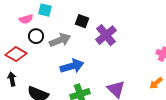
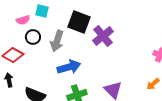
black square: (82, 21) -> (79, 22), size x1.6
gray arrow: (60, 40) -> (57, 41), turned 130

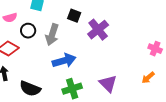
pink semicircle: (23, 20) -> (10, 18), moved
black square: (79, 22) -> (74, 16), size x0.6

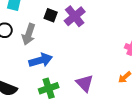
purple cross: (98, 30) -> (75, 16), moved

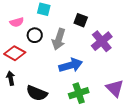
purple cross: (75, 16) -> (102, 41), moved

